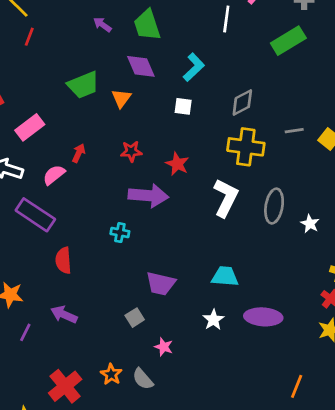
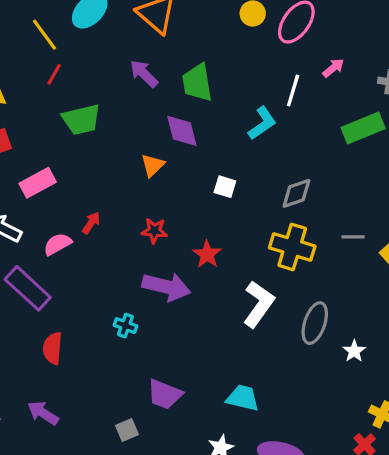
purple arrow: (102, 25) -> (144, 74), size x1.4
cyan L-shape: (194, 67) -> (262, 123), moved
green trapezoid: (83, 85) -> (81, 120), moved

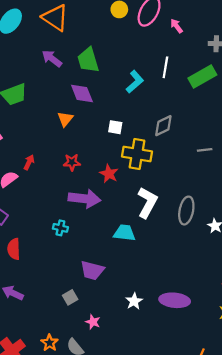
pink arrow: (333, 68) -> (177, 26), moved, turned -80
white line: (293, 90) -> (165, 67), moved
yellow cross: (292, 247) -> (137, 154), moved
cyan trapezoid: (243, 398) -> (124, 233), moved

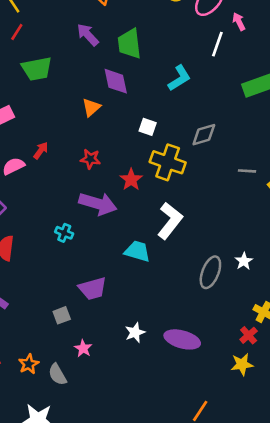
white line: (165, 67) -> (217, 44), moved
gray ellipse: (186, 211) -> (210, 272), moved
purple trapezoid: (92, 270) -> (93, 288), turned -40

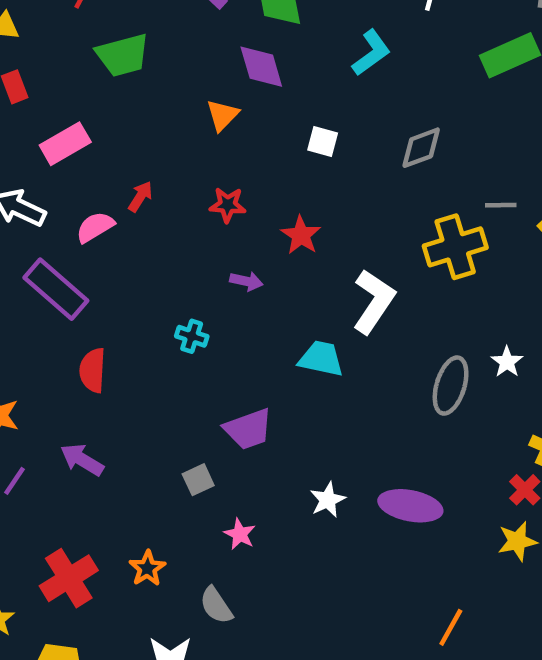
yellow cross: (168, 162) -> (455, 247), moved, turned -32
purple arrow: (98, 204) -> (246, 281), size x0.5
gray semicircle: (57, 374) -> (216, 605), moved

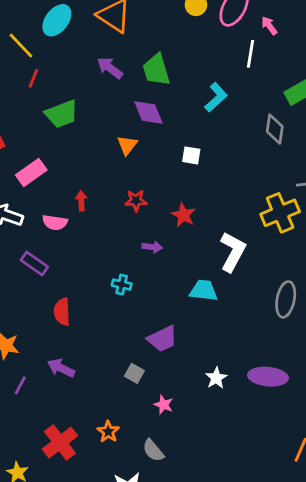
gray diamond: (421, 148) -> (275, 129), moved, turned -56
red arrow: (140, 197) -> (81, 201), turned -30
pink semicircle: (95, 227) -> (55, 223), turned -135
purple rectangle: (56, 289) -> (34, 263), size x0.7
gray square: (198, 480) -> (134, 373), turned -30

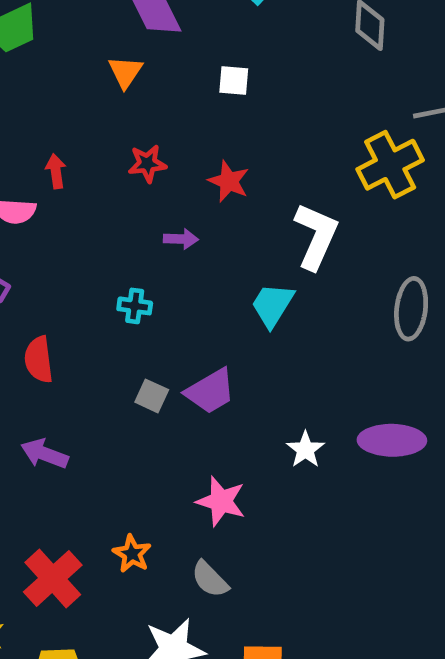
cyan trapezoid: (204, 291) -> (273, 305), turned -60
gray square: (134, 373) -> (152, 396), moved
pink star: (164, 405) -> (221, 501), size x1.5

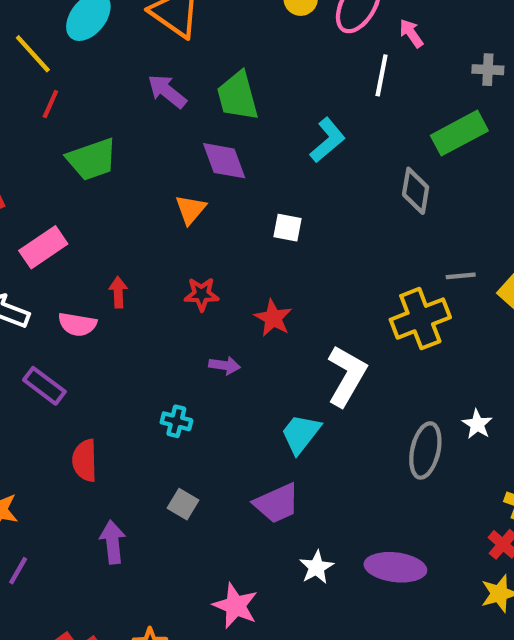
purple trapezoid: (210, 391) -> (277, 503), moved
purple arrow: (44, 454) -> (113, 542), moved, turned 57

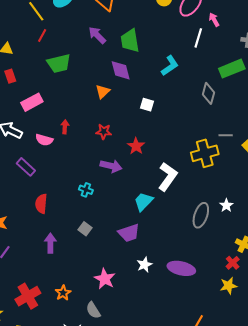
purple arrow: (225, 365) -> (111, 166), size x1.5

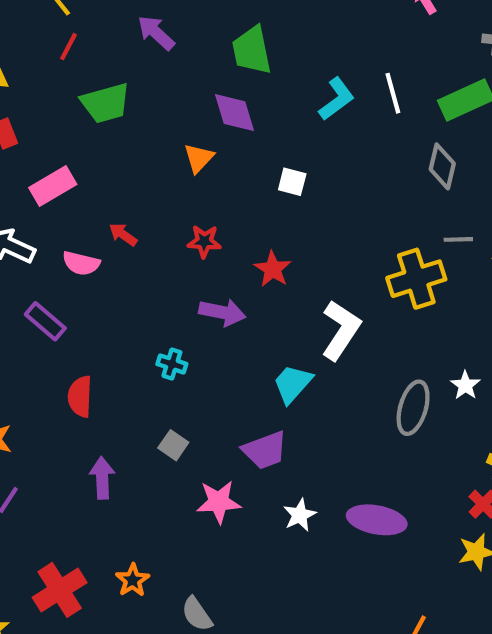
purple arrow: (97, 35) -> (156, 33), moved
white line: (198, 38) -> (393, 93), moved, turned -30
gray diamond: (209, 93) -> (442, 166), moved
red arrow: (65, 127) -> (123, 234), turned -56
pink star: (105, 279) -> (219, 502), moved, turned -30

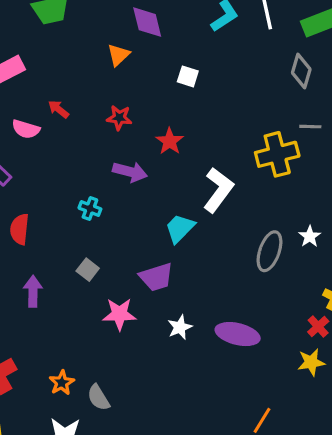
orange star: (133, 580) -> (62, 383), moved

